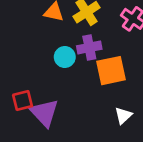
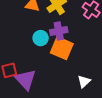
orange square: (111, 71) -> (62, 48), moved, turned 35

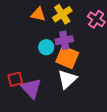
white triangle: (84, 81) -> (67, 79), moved, size x1.5

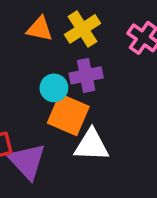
orange square: (67, 57) -> (68, 115), moved
white triangle: (67, 79) -> (91, 145), turned 45

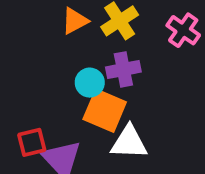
orange triangle: (40, 29) -> (75, 21), turned -40

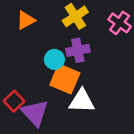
orange triangle: (75, 21) -> (26, 20), moved
red square: (32, 142) -> (14, 101), turned -30

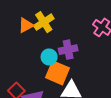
yellow cross: (75, 16) -> (44, 22), moved

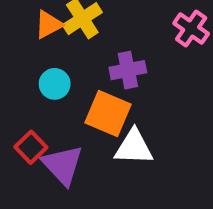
cyan circle: (49, 57) -> (55, 84), moved

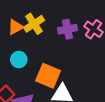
purple cross: (128, 70) -> (68, 29), moved

